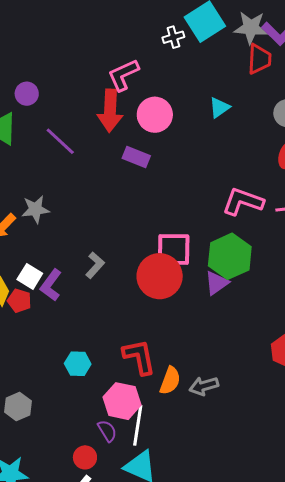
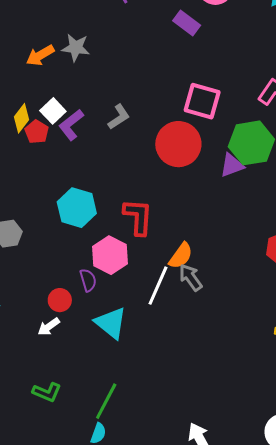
pink square: (174, 249) -> (202, 101), moved
cyan hexagon: (78, 364) -> (77, 208), size x1.5
orange semicircle: (170, 381) -> (181, 256), moved
gray arrow: (204, 386) -> (191, 277), moved, turned 56
white line: (138, 425) -> (158, 286), moved

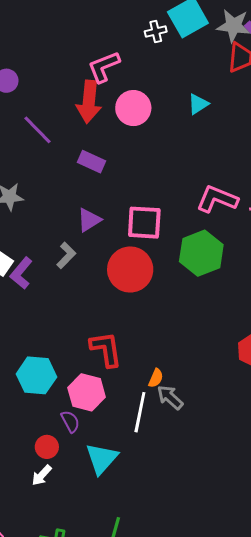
purple rectangle: (187, 23) -> (92, 162), moved
purple triangle: (232, 165) -> (89, 220), moved
cyan hexagon: (77, 208) -> (36, 375), moved
orange semicircle: (181, 256) -> (156, 378), size x0.7
cyan triangle: (111, 323) -> (102, 459), turned 45

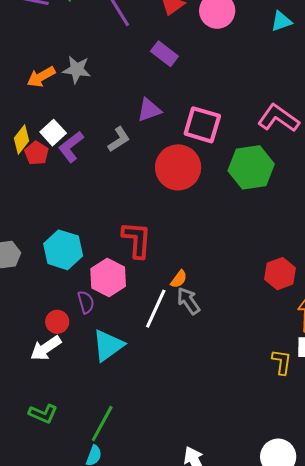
white arrow: (42, 475) -> (46, 348), size x1.4

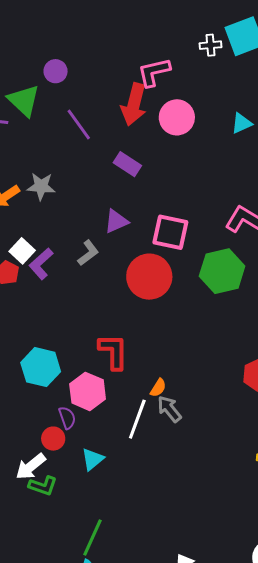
red circle: (57, 322) -> (53, 439), moved
cyan triangle: (108, 345) -> (92, 459), size x0.7
green L-shape: (43, 414) -> (43, 486), moved

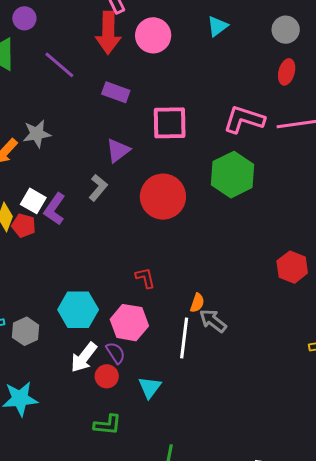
pink square: (170, 232) -> (170, 123), moved
red L-shape: (113, 352) -> (145, 278), size x0.6
white arrow: (31, 467) -> (84, 357), moved

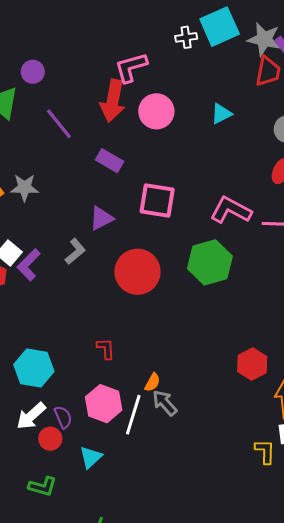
pink hexagon: (129, 323) -> (104, 404), moved

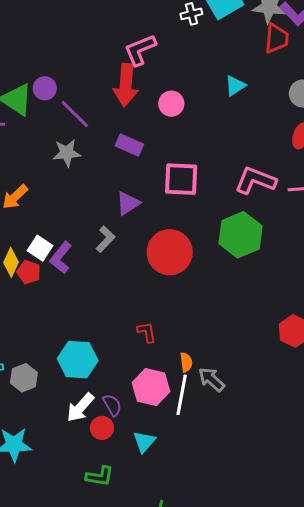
purple circle: (33, 72) -> (45, 88), moved
pink circle: (156, 111) -> (171, 104), moved, size x0.7
gray star: (25, 188) -> (67, 153), moved
orange semicircle: (152, 382) -> (186, 362), moved, turned -30

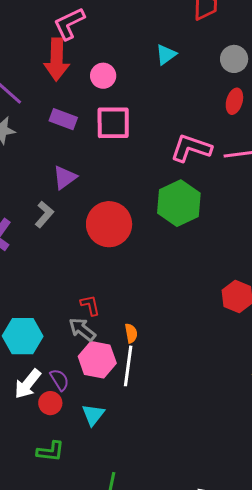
pink square: (181, 179) -> (113, 123), moved
gray arrow: (212, 379) -> (82, 329), moved

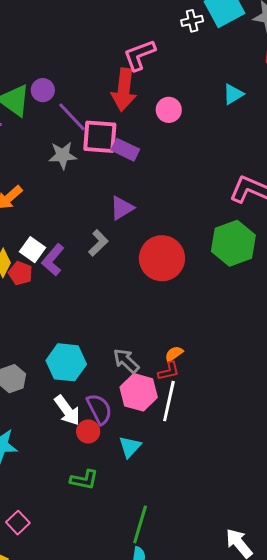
pink square: (113, 123) -> (100, 137), moved
red L-shape: (90, 305) -> (169, 371), moved, turned 85
orange semicircle: (131, 333) -> (174, 354), moved, turned -120
purple semicircle: (59, 380) -> (99, 409), size x1.4
white arrow: (28, 384) -> (67, 410), turned -80

